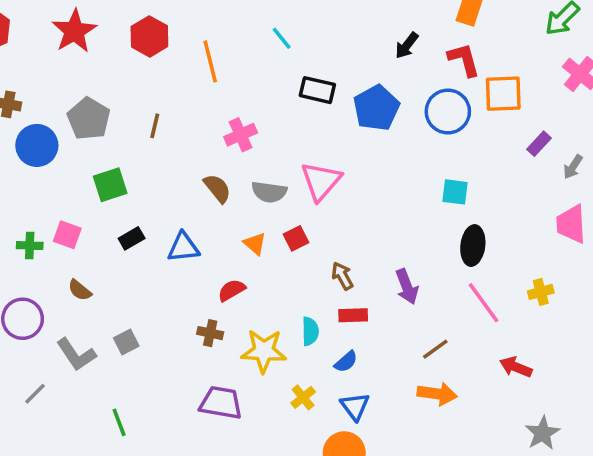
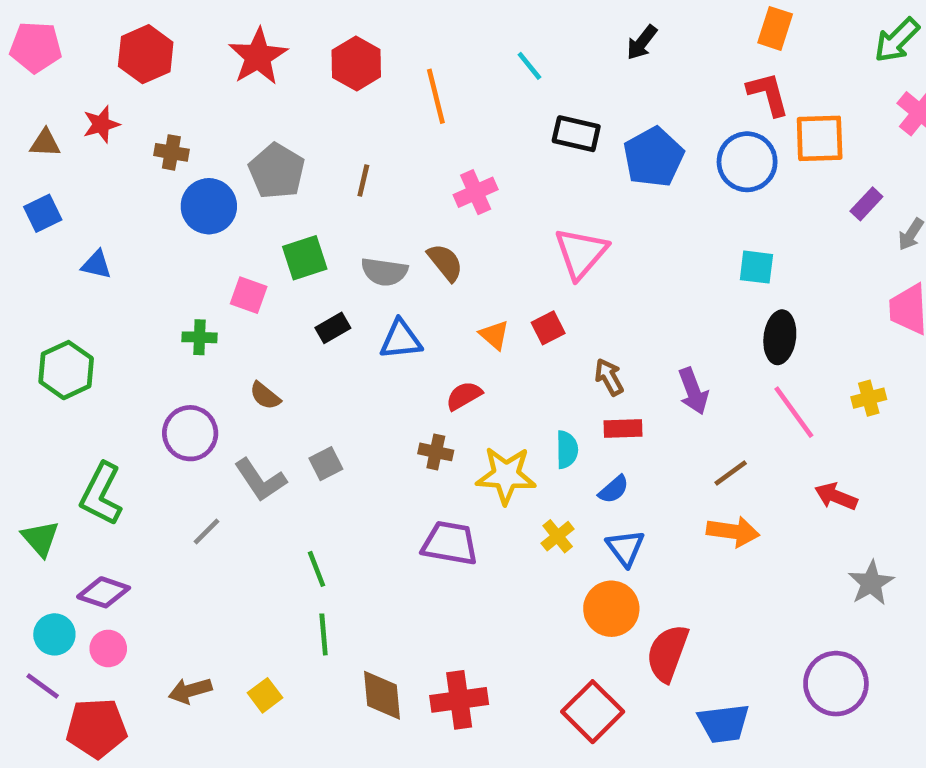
black arrow: (407, 45) -> (642, 42), moved
gray semicircle: (269, 192) -> (384, 272), moved
pink square: (67, 235) -> (249, 295), moved

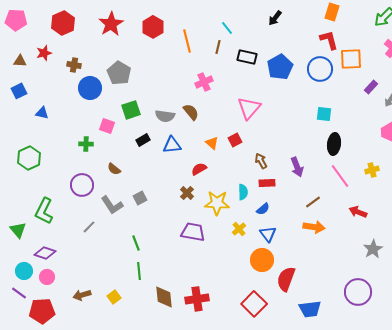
brown line: (363, 180) -> (218, 47), moved
brown cross: (436, 452) -> (187, 193), turned 32

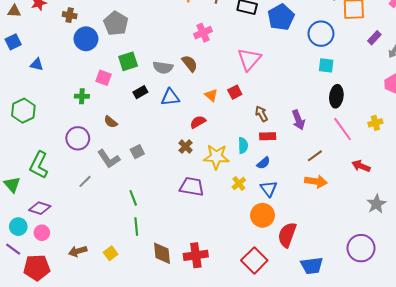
blue circle: (320, 69) -> (321, 34), moved

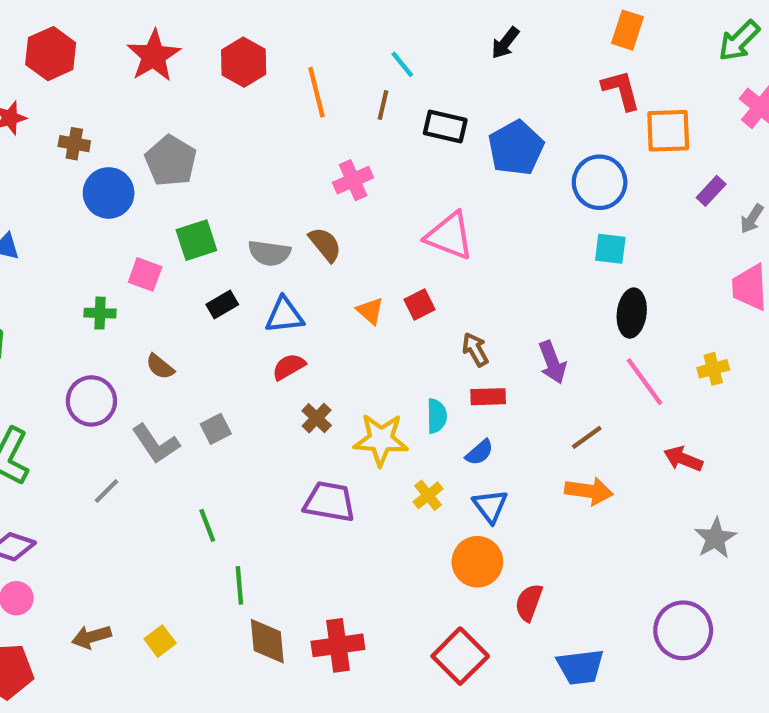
pink triangle: (249, 59) -> (449, 236), turned -50
red semicircle: (198, 122) -> (289, 367), moved
green line: (136, 227) -> (239, 585), moved
red semicircle: (287, 235) -> (529, 602), size x0.7

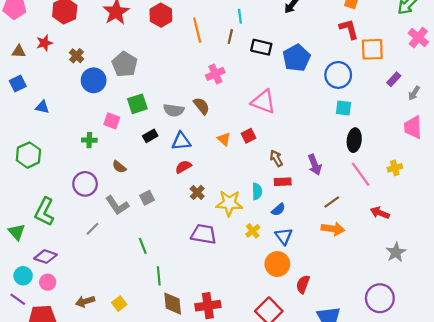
cyan line: (402, 64) -> (240, 16), turned 32
brown cross: (74, 144) -> (76, 56), turned 32

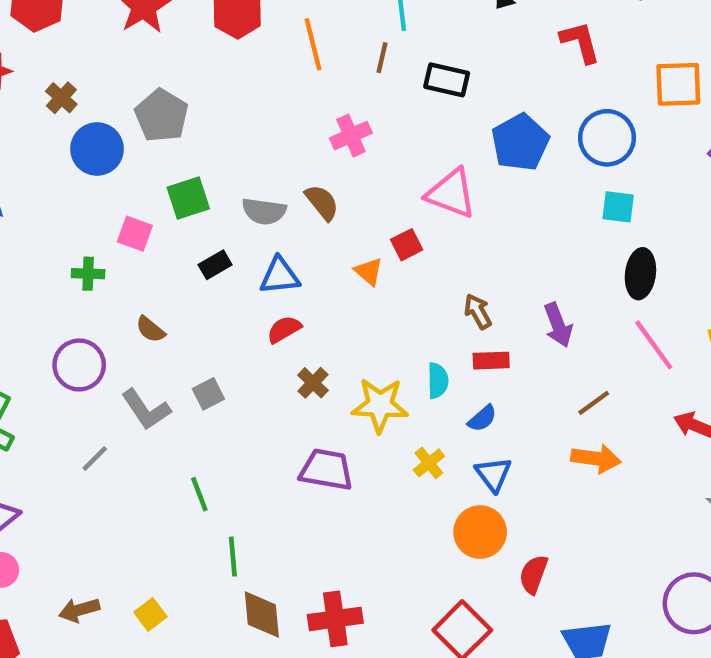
red L-shape: (349, 29) -> (580, 42), moved
blue pentagon: (297, 58) -> (520, 142), moved
red square: (248, 136) -> (407, 245), moved

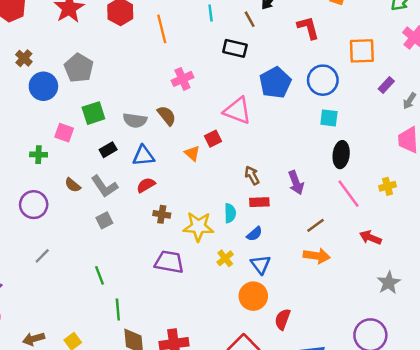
brown line: (382, 58) -> (250, 19), moved, turned -42
brown cross: (313, 383) -> (162, 214), turned -35
gray L-shape: (146, 410) -> (104, 186), moved

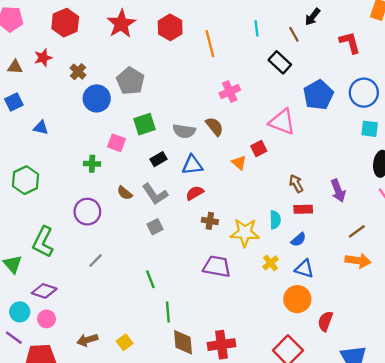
black rectangle: (235, 48) -> (280, 62), turned 30
blue triangle: (261, 264) -> (304, 269), turned -36

